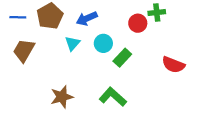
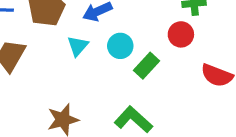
red circle: (138, 23) -> (181, 34), moved

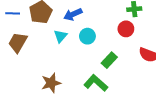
green rectangle: (146, 66) -> (109, 60), moved

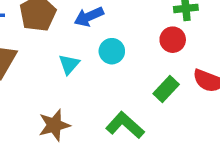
cyan triangle: (60, 36) -> (69, 64), moved
green rectangle: (109, 60) -> (166, 89), moved

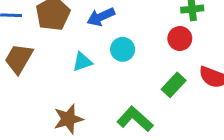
cyan triangle: (69, 64) -> (82, 62), turned 30

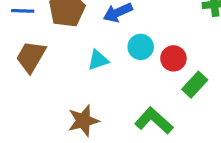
red circle: (180, 38) -> (173, 58), moved

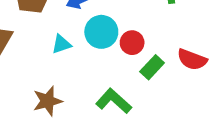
cyan circle: (141, 47) -> (101, 32), size x1.4

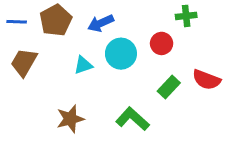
red circle: (132, 43) -> (162, 43), moved

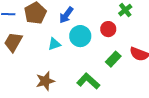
green cross: (186, 16) -> (125, 10), turned -32
blue arrow: (101, 23) -> (66, 15), turned -30

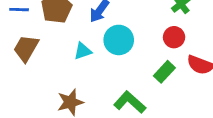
red circle: (108, 29) -> (174, 37), moved

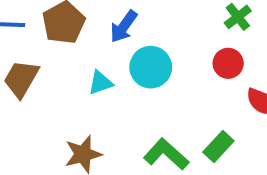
green rectangle: (164, 72) -> (218, 146), moved

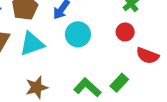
cyan triangle: (100, 83) -> (32, 44), moved, size x1.6

